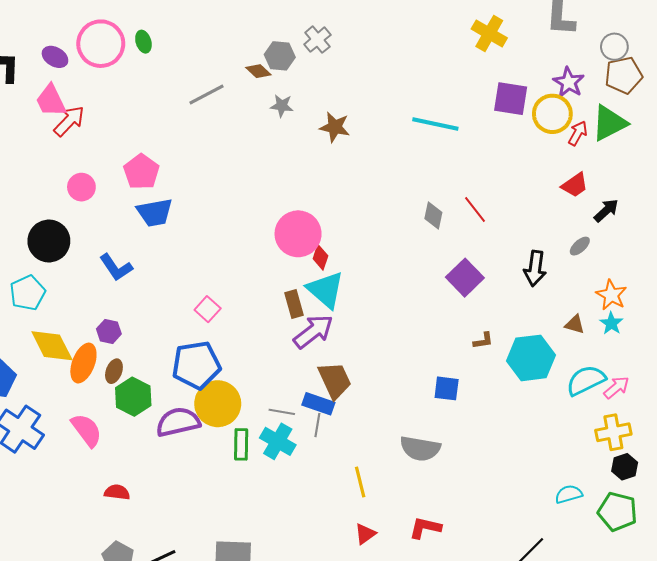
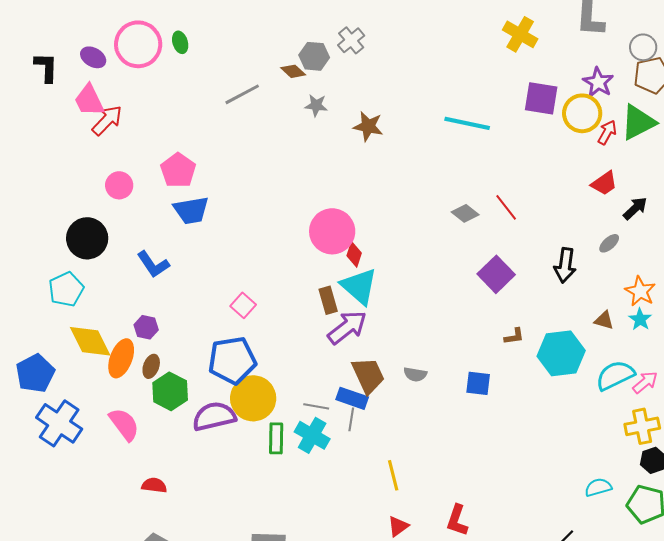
gray diamond: (433, 216) -> (465, 213), turned -64
gray semicircle: (420, 448) -> (415, 374), moved, size x0.6
red L-shape: (425, 528) -> (457, 520), turned -84

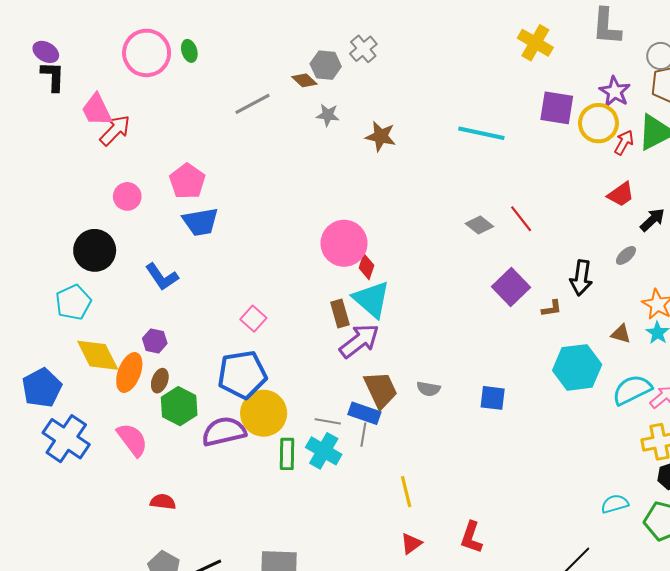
purple ellipse: (93, 57) -> (46, 52), moved
brown L-shape: (514, 336) -> (552, 308), moved

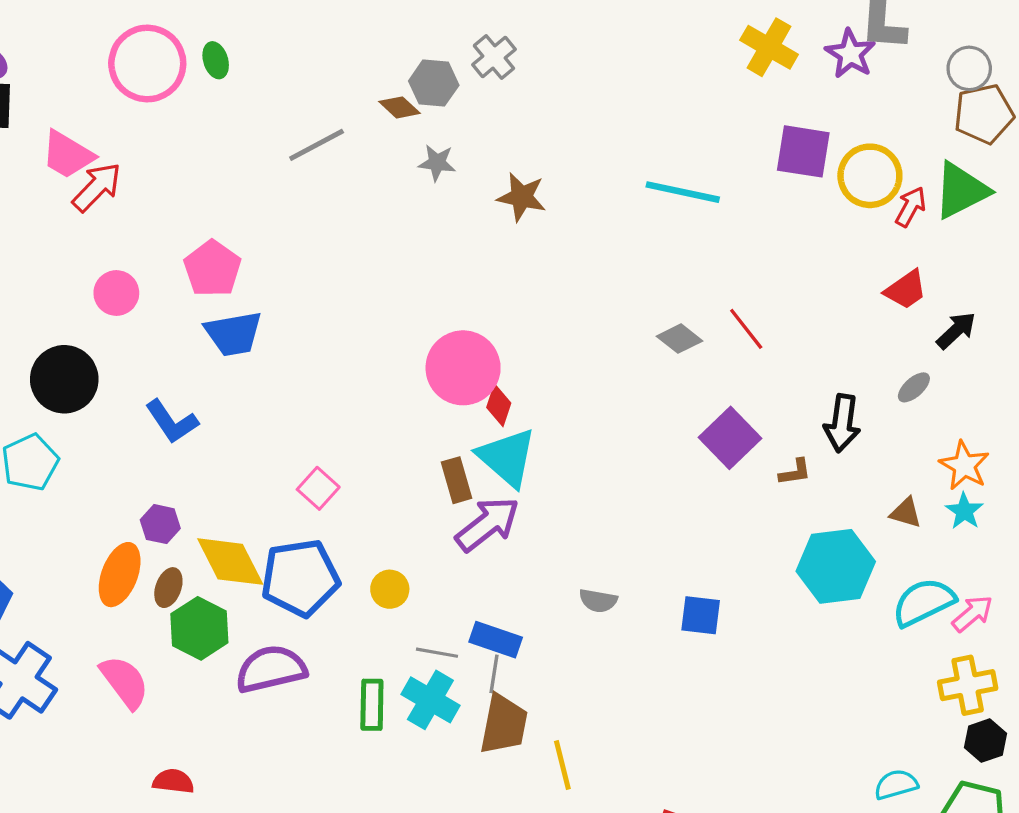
purple star: (615, 92) -> (850, 54), moved
pink trapezoid: (97, 110) -> (68, 155), turned -33
yellow diamond: (98, 355) -> (230, 562), moved
brown trapezoid: (381, 390) -> (504, 724), moved, turned 36
yellow circle: (264, 413) -> (390, 589), moved, size x0.5

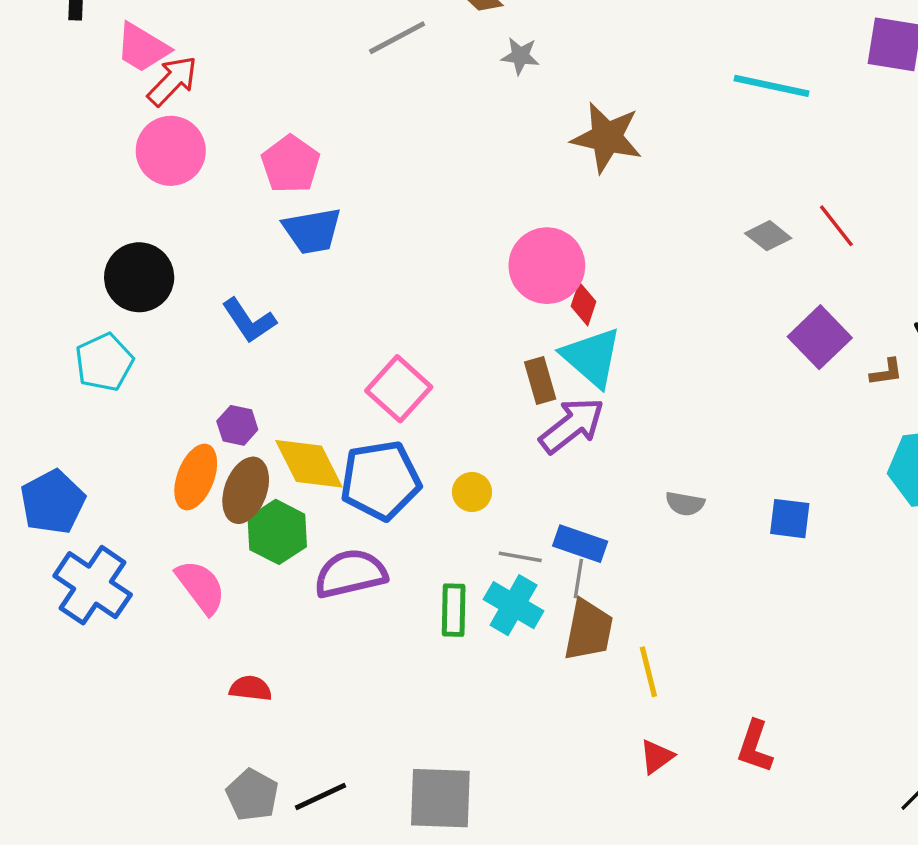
brown star: (522, 197) -> (607, 138), moved, size x1.4
pink circle: (116, 293) -> (171, 151), moved, size x1.5
pink square: (318, 488) -> (399, 389), size x1.5
brown ellipse: (168, 588) -> (246, 490), size x1.6

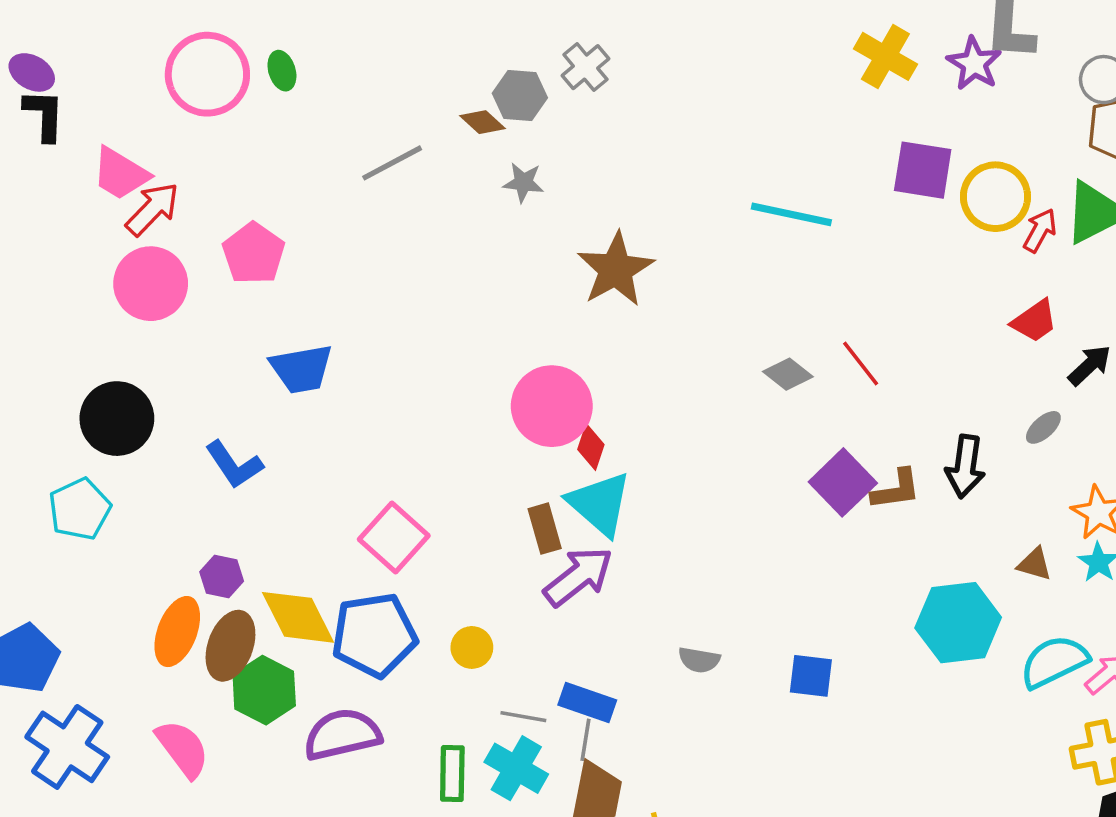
brown star: (607, 138) -> (616, 269), turned 30
pink pentagon: (291, 164) -> (254, 253), moved
brown L-shape: (886, 372) -> (896, 490), moved, size x1.4

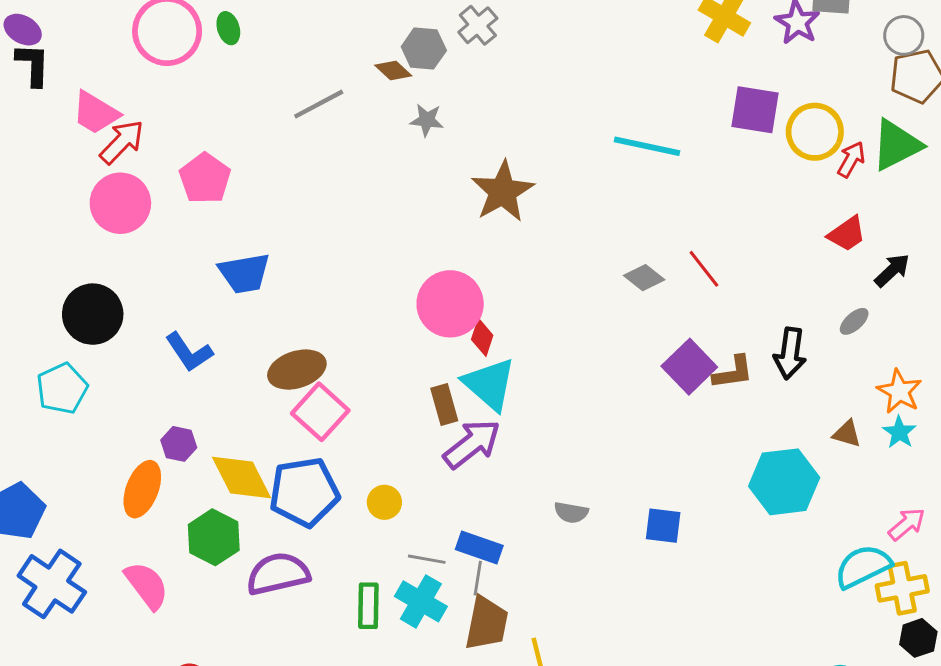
brown ellipse: (230, 646) -> (297, 370), moved, turned 52
cyan semicircle: (1054, 662) -> (863, 566), moved

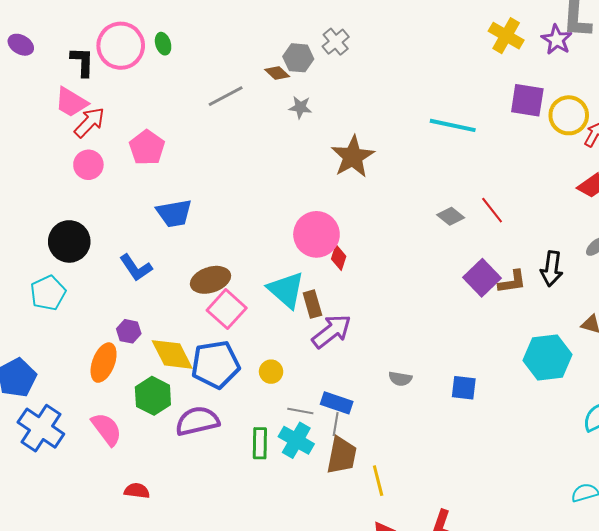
black L-shape: (33, 65) -> (82, 62), moved
pink circle: (120, 203) -> (88, 165), size x0.7
cyan triangle: (489, 384) -> (286, 290), moved

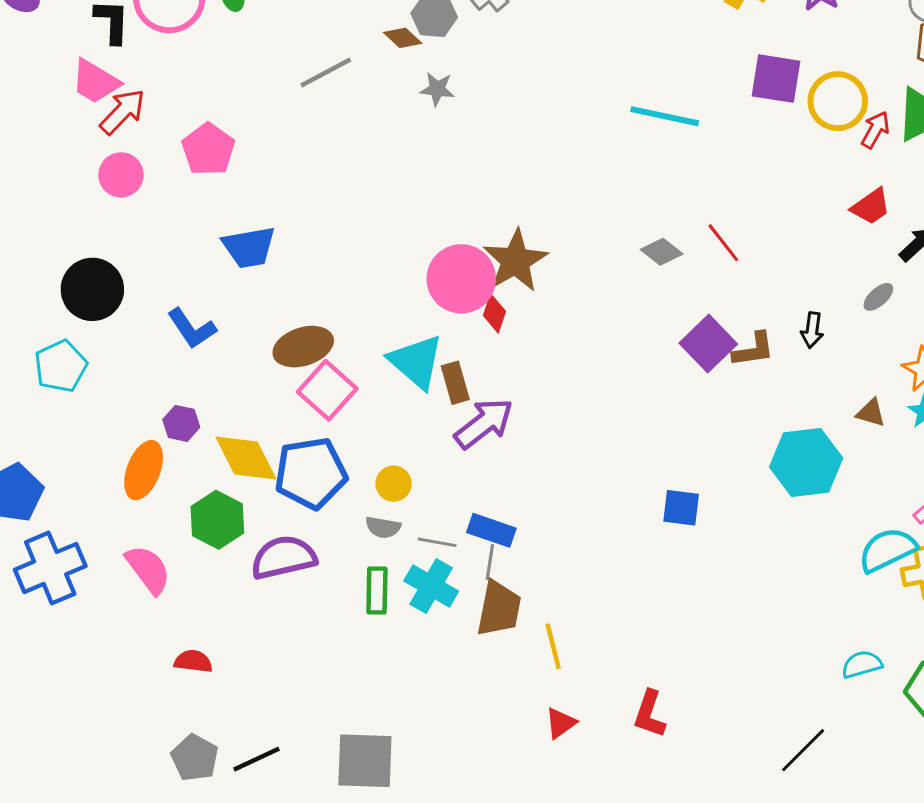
brown star: (353, 157) -> (516, 261), moved
black arrow: (552, 269) -> (812, 330), size x0.7
gray semicircle: (400, 379) -> (383, 527), moved
blue cross: (41, 428) -> (50, 568), turned 33

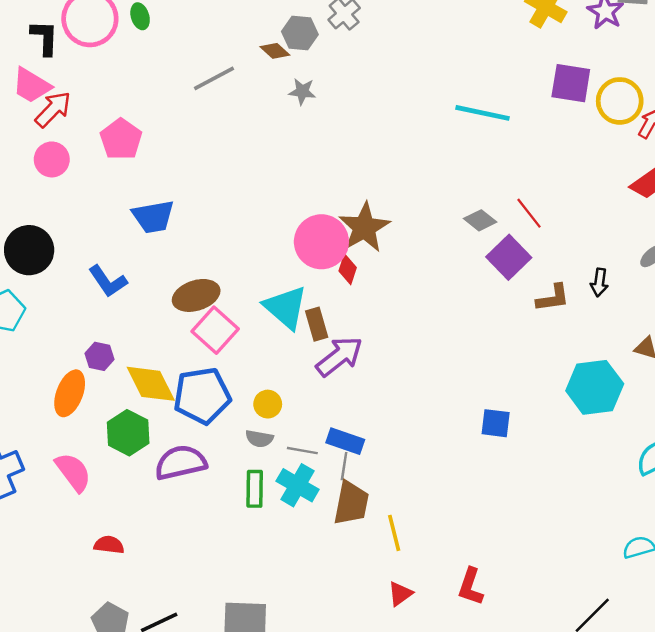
purple square: (708, 344) -> (509, 257), moved

